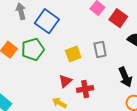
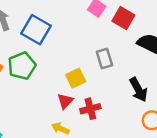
yellow square: (73, 54) -> (76, 78), moved

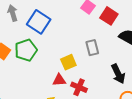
red triangle: (65, 101) -> (59, 80), turned 40
red cross: (90, 109) -> (79, 87), turned 35

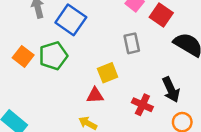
gray rectangle: (92, 48) -> (132, 43), moved
red cross: (79, 87) -> (142, 105), moved

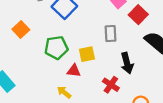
green pentagon: (53, 56) -> (56, 48), moved
black arrow: (171, 90) -> (127, 63), moved

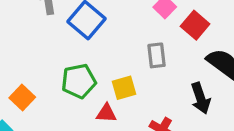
orange square: (21, 29) -> (22, 97), moved
black arrow: (127, 63) -> (201, 98), moved

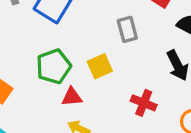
red triangle: (106, 113) -> (72, 97), moved

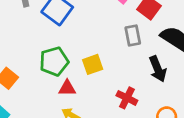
gray rectangle: (127, 29) -> (133, 35), moved

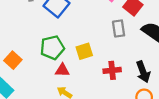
black arrow: (158, 69) -> (143, 72), moved
red cross: (127, 98) -> (112, 70), moved, turned -35

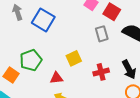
green pentagon: (52, 48) -> (31, 60), moved

